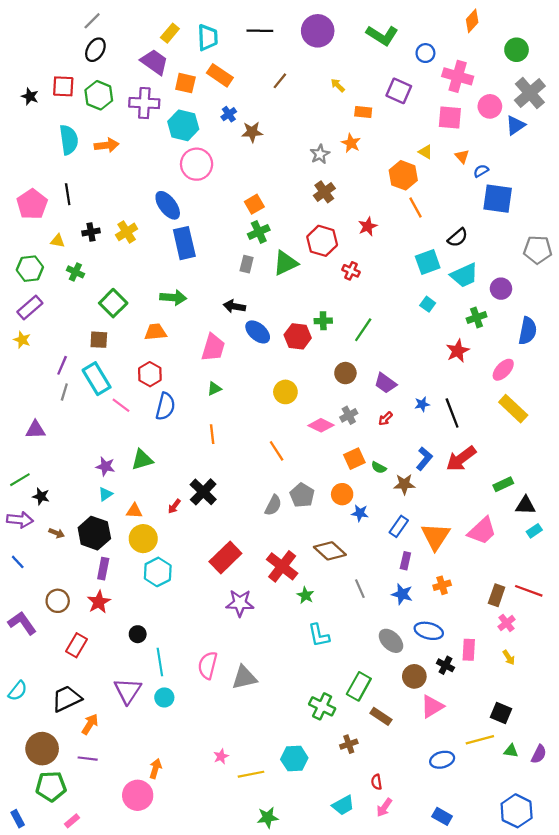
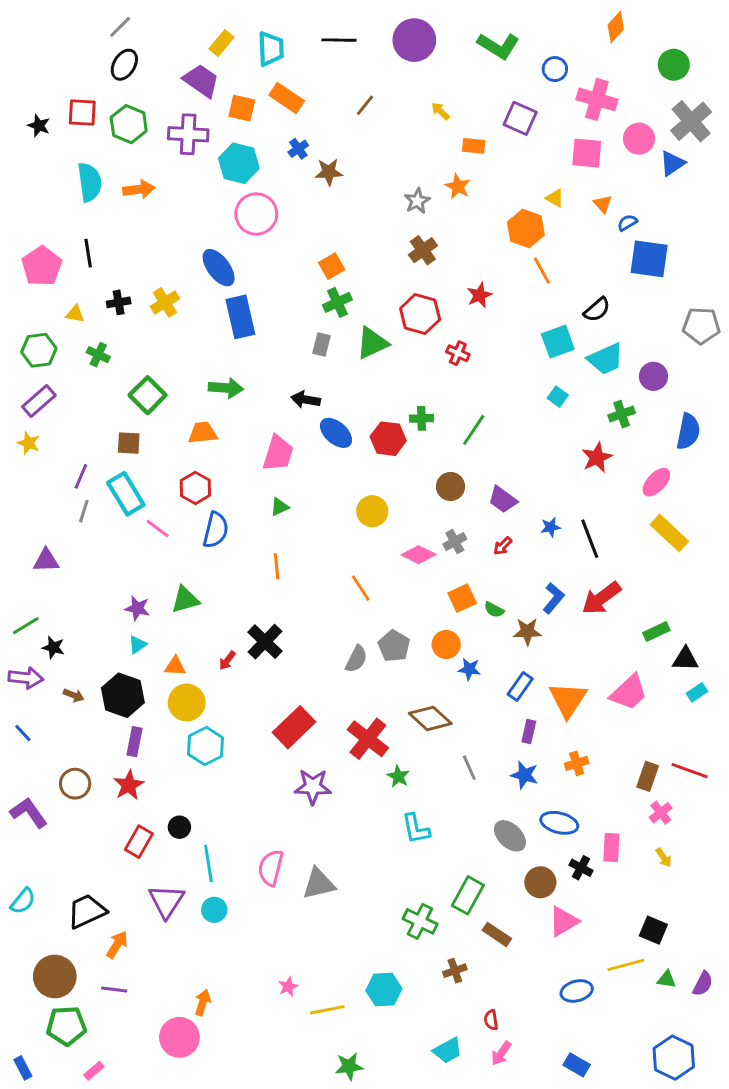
red rectangle: (77, 645) -> (139, 842), moved

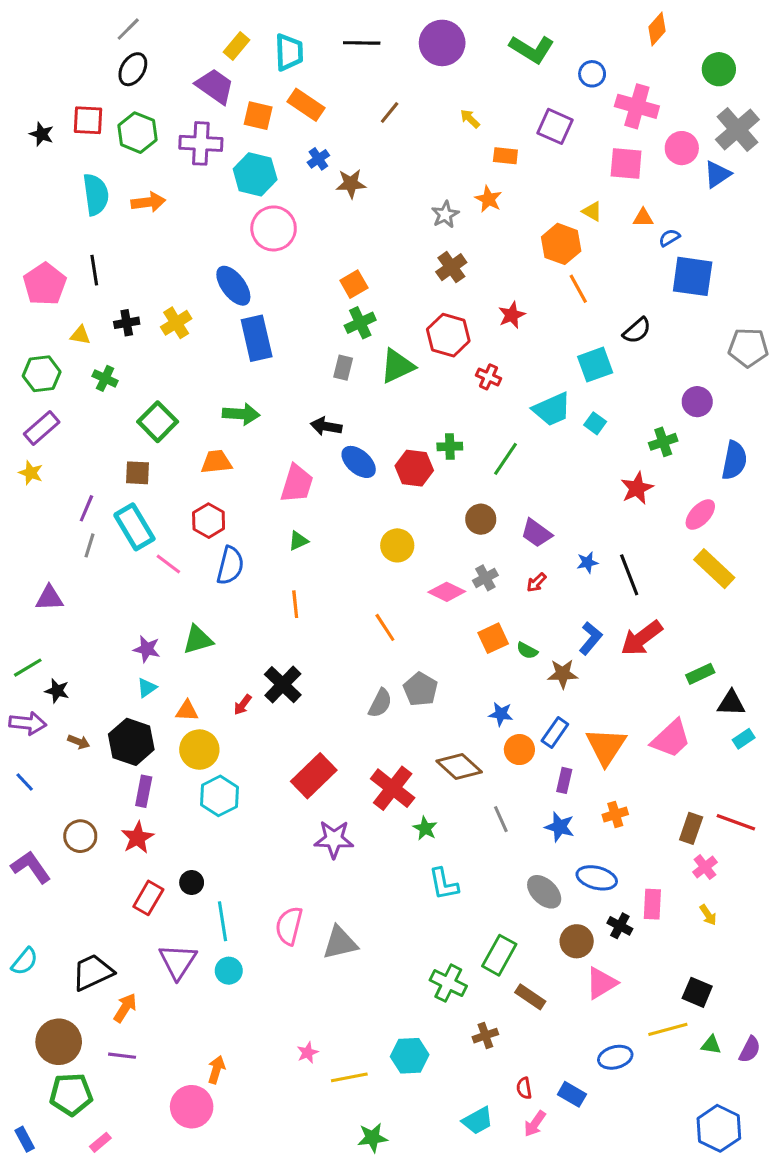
orange triangle: (603, 204) -> (643, 218), turned -48
cyan trapezoid: (606, 359) -> (552, 409), moved
orange circle: (446, 645) -> (519, 750), moved
blue rectangle: (577, 1065) -> (572, 1094), moved

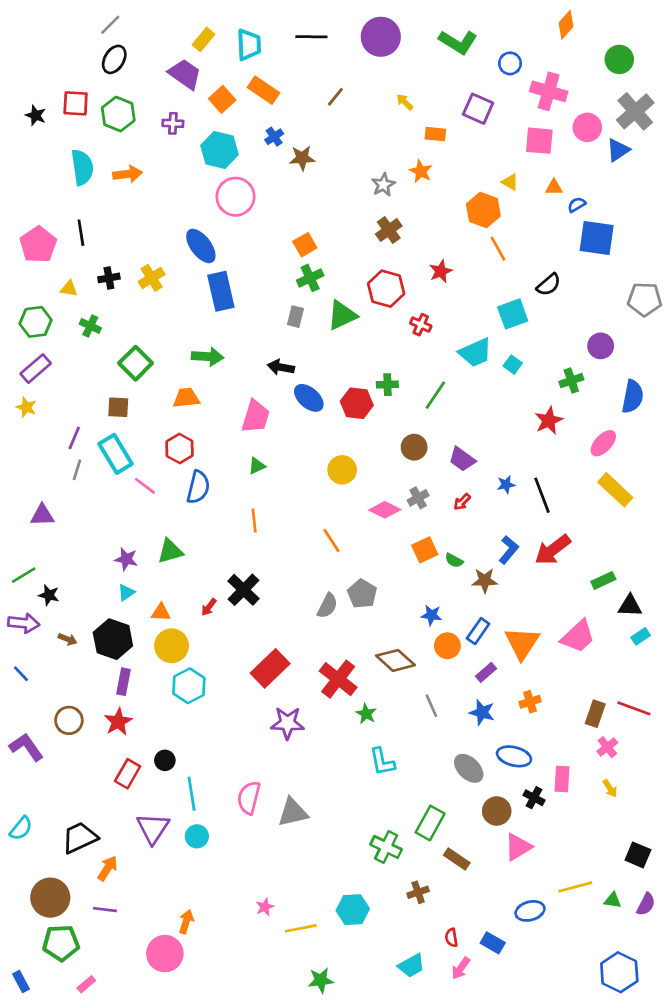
orange square: (258, 116) -> (222, 99), turned 35
purple cross: (201, 143) -> (173, 123), size x0.6
purple rectangle: (564, 780) -> (486, 672), turned 36
black square: (697, 992) -> (638, 855), moved

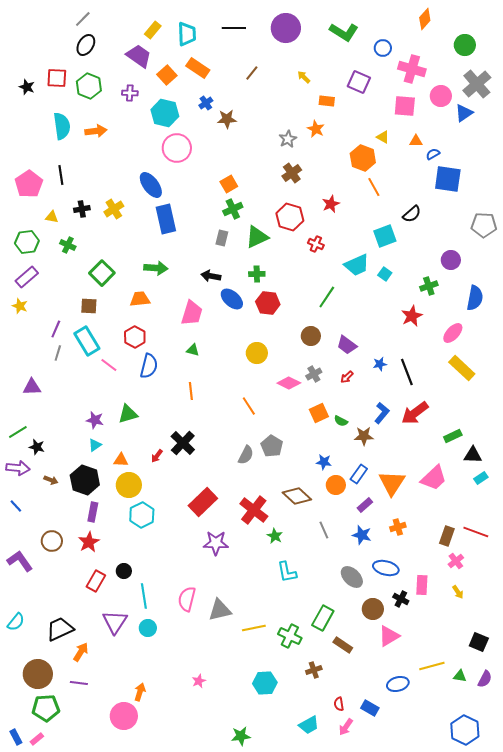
green cross: (387, 385) -> (257, 274), moved
green triangle: (257, 466) -> (193, 350), turned 40
yellow line: (301, 928) -> (254, 628), moved
pink rectangle: (86, 984) -> (37, 739), moved

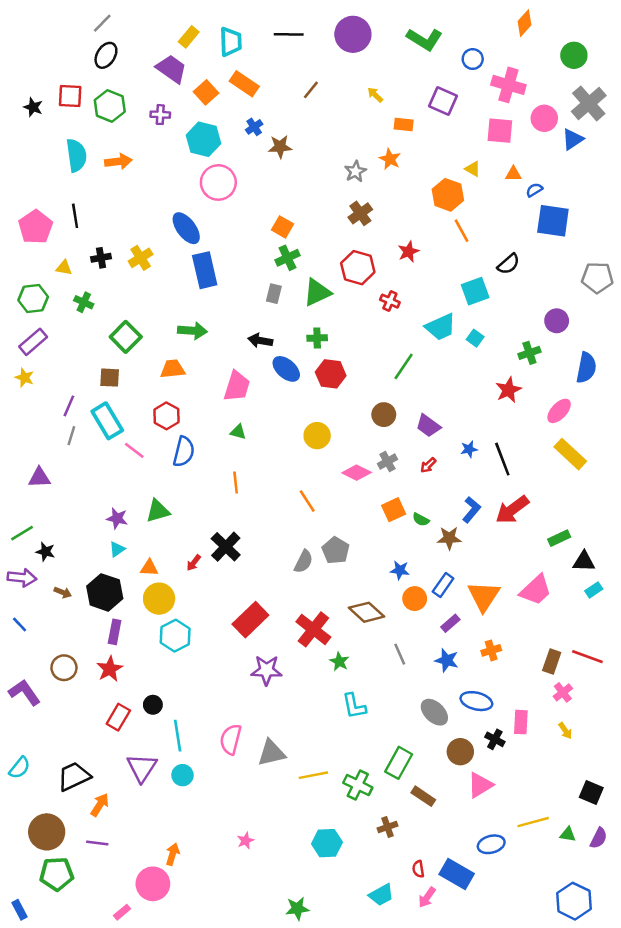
orange square: (229, 184) -> (283, 227), turned -30
blue rectangle: (370, 708) -> (457, 874), size x1.5
pink rectangle: (37, 739) -> (122, 912), moved

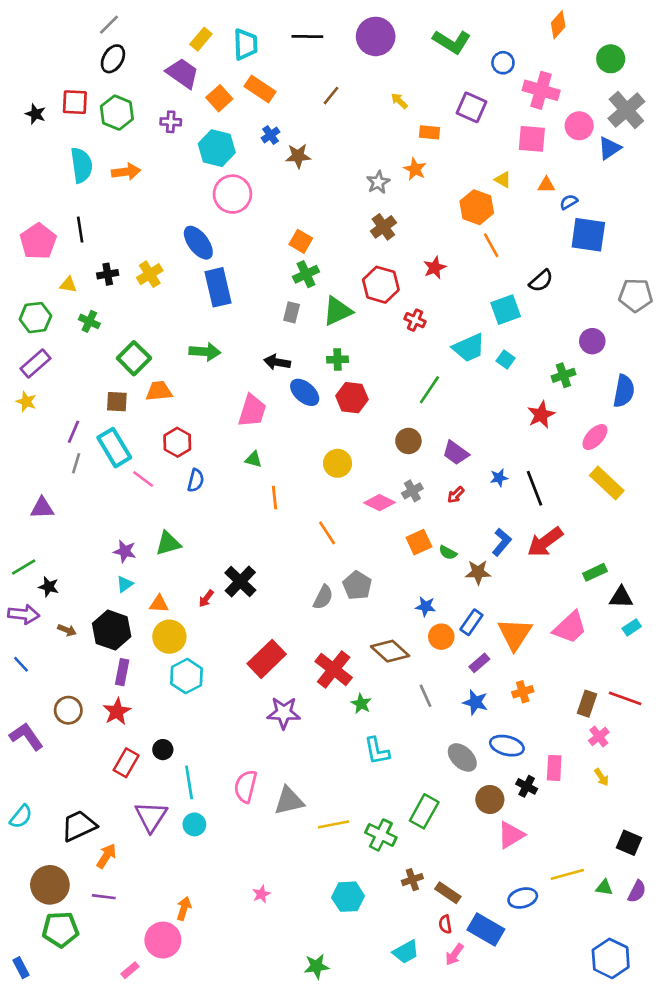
orange trapezoid: (173, 369) -> (159, 391), moved
blue semicircle: (184, 452) -> (196, 480), size x0.7
orange line: (236, 483) -> (274, 497), moved
brown rectangle: (423, 796) -> (448, 893), moved

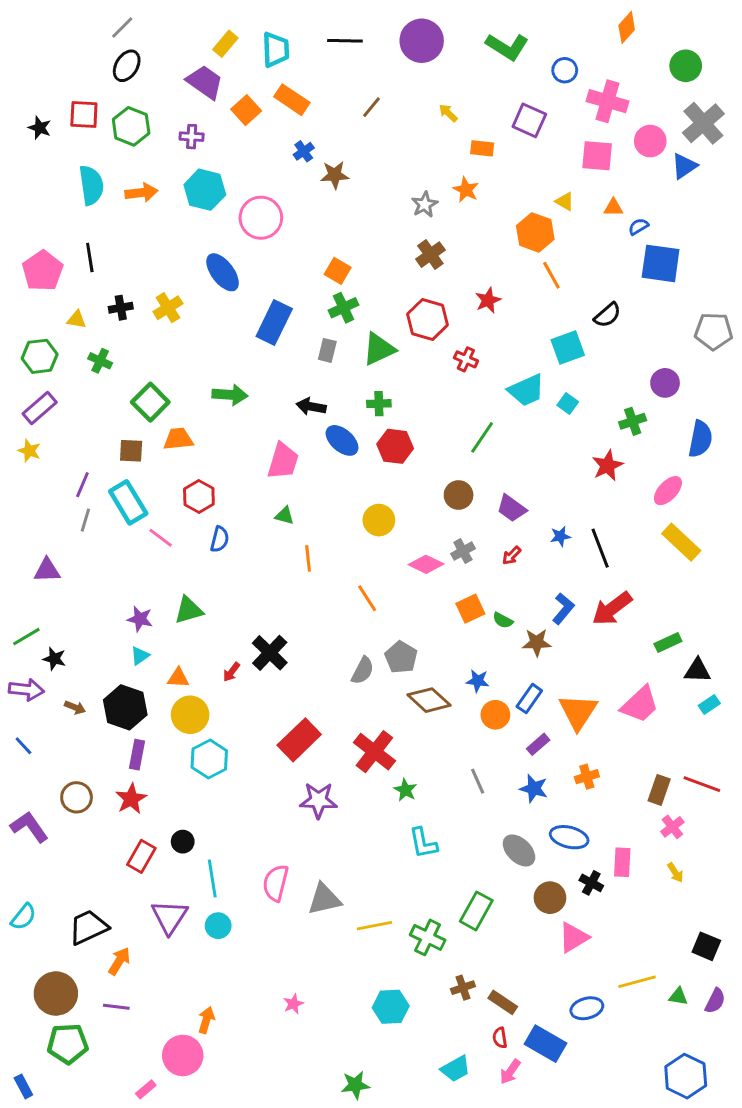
cyan hexagon: (217, 148) -> (205, 190), moved
blue rectangle: (218, 287) -> (274, 322), moved, turned 39
brown diamond: (390, 651) -> (429, 700), moved

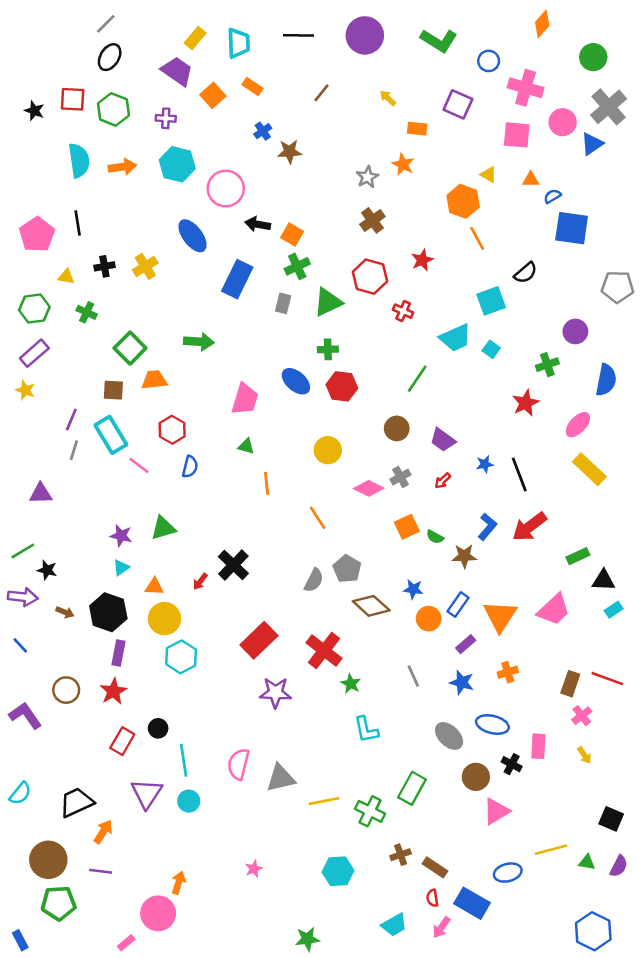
orange rectangle: (292, 100) -> (253, 86), size x0.7
black arrow: (311, 407) -> (258, 224), moved

